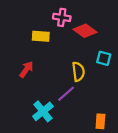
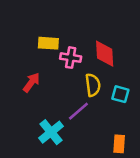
pink cross: (62, 17) -> (71, 58), moved
red diamond: (85, 31) -> (105, 54), moved, turned 50
cyan square: (104, 58) -> (120, 94), moved

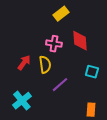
yellow rectangle: (48, 43) -> (61, 14), moved, turned -42
yellow semicircle: (93, 85) -> (45, 65), moved
cyan cross: (51, 132) -> (22, 101), moved

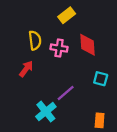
yellow semicircle: (45, 65) -> (35, 40), moved
cyan cross: (22, 101) -> (46, 112), moved

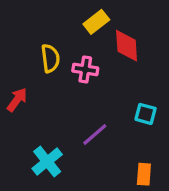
red diamond: (88, 45) -> (127, 46), moved
red arrow: (26, 69) -> (17, 100), moved
cyan cross: (46, 112) -> (47, 161), moved

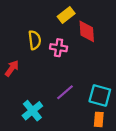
cyan square: (146, 114) -> (100, 96), moved, size x1.5

